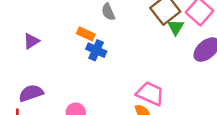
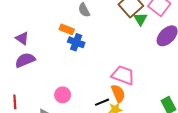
purple triangle: (31, 41) -> (22, 38), turned -48
purple semicircle: (31, 93) -> (25, 60), moved

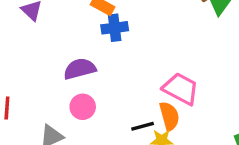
blue cross: (76, 42) -> (115, 28), turned -35
purple semicircle: (25, 60) -> (80, 69), moved

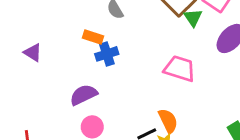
pink trapezoid: (181, 89) -> (180, 69), moved

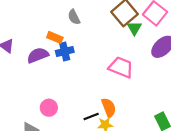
purple semicircle: (83, 95) -> (38, 55), moved

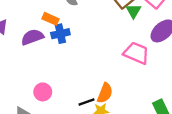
pink trapezoid: (121, 67) -> (136, 53), moved
orange semicircle: (109, 108) -> (105, 93), turned 42

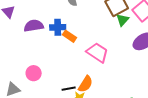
orange rectangle: (50, 19) -> (69, 36), moved
pink trapezoid: (136, 53) -> (97, 53), moved

